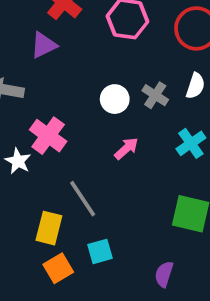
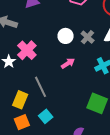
cyan square: (100, 251) -> (46, 116), turned -32

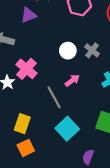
gray line: (40, 87) -> (54, 97), moved
cyan square: (46, 116) -> (67, 129), moved, size x1.5

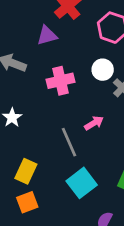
white circle: (68, 51) -> (103, 70), moved
pink cross: (27, 69) -> (60, 81), moved, turned 30

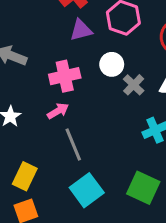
purple triangle: (47, 35) -> (81, 30), moved
pink arrow: (94, 123) -> (58, 111), moved

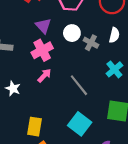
purple triangle: (81, 30) -> (43, 26), moved, turned -42
gray line: (73, 144) -> (79, 85), moved

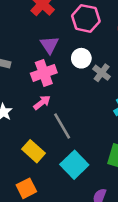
gray line: (79, 85) -> (62, 126), moved
yellow rectangle: (35, 127) -> (33, 151), moved, turned -66

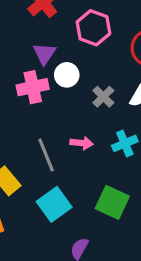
white circle: (81, 58) -> (67, 75), moved
pink arrow: (42, 102) -> (82, 143), moved, turned 36

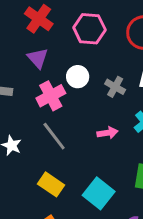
purple triangle: (44, 54) -> (38, 58), moved
gray line: (46, 155) -> (54, 136), moved

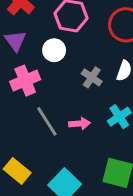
white circle: (78, 77) -> (54, 50), moved
gray line: (54, 136) -> (47, 121), moved

